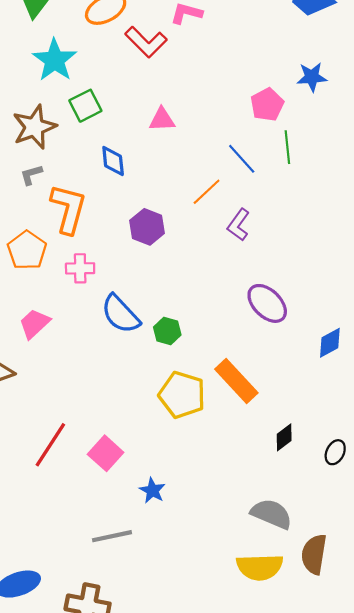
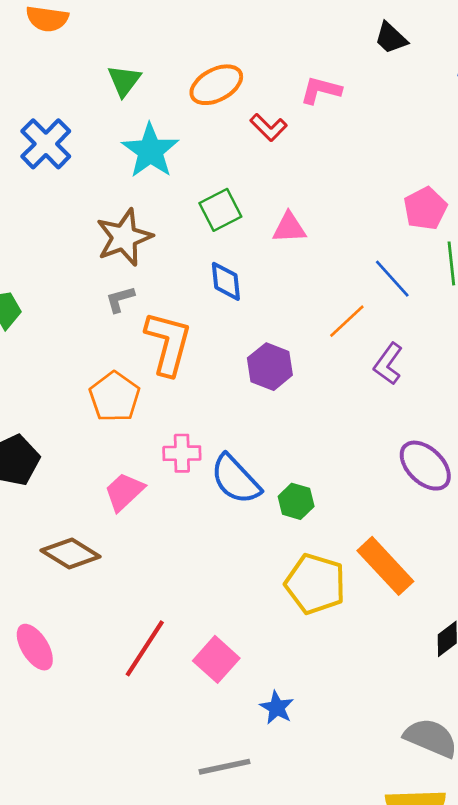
red L-shape: (146, 42) -> (269, 127), size x0.7
green square: (85, 106) -> (220, 210), moved
pink cross: (80, 268) -> (182, 453), moved

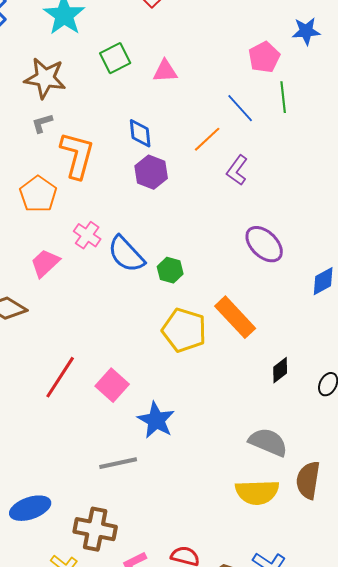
brown star: (124, 237) -> (45, 78), turned 30
blue diamond: (226, 281) -> (140, 133), moved
pink cross: (182, 453) -> (87, 235), turned 36
blue star: (277, 708) -> (156, 420), size x1.5

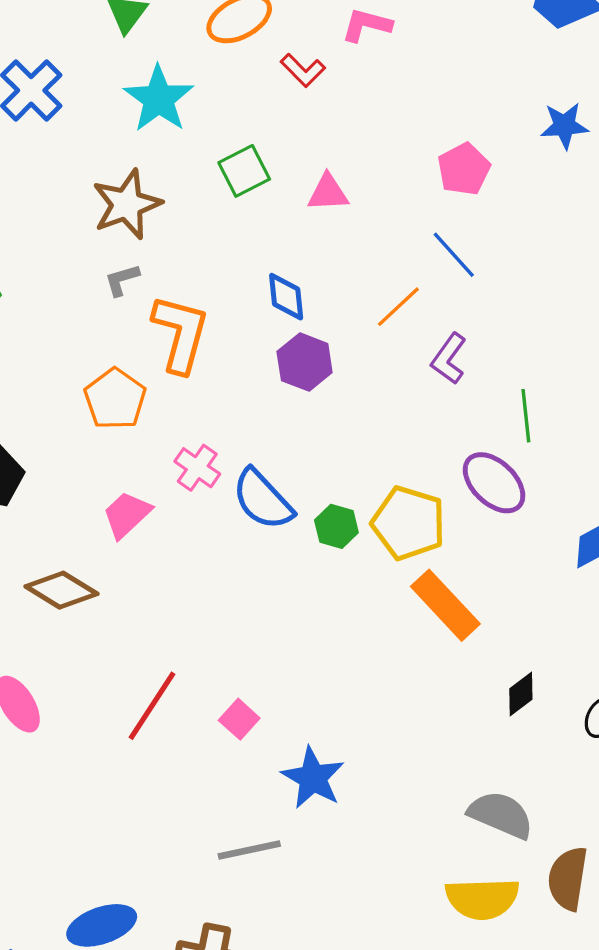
pink pentagon: (264, 57) -> (464, 169), moved
brown star: (45, 78) -> (127, 204), turned -30
green line: (283, 97) -> (526, 416), moved
yellow pentagon: (184, 330) -> (409, 523), moved
pink square: (112, 385) -> (239, 719), size x0.7

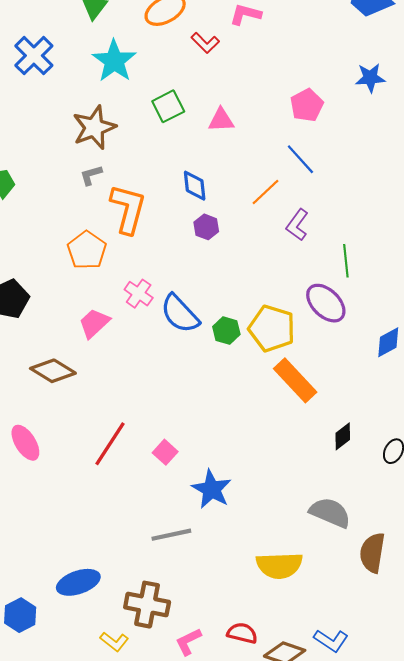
purple hexagon: (305, 362) -> (206, 227), size x0.7
yellow semicircle: (482, 899) -> (279, 565), moved

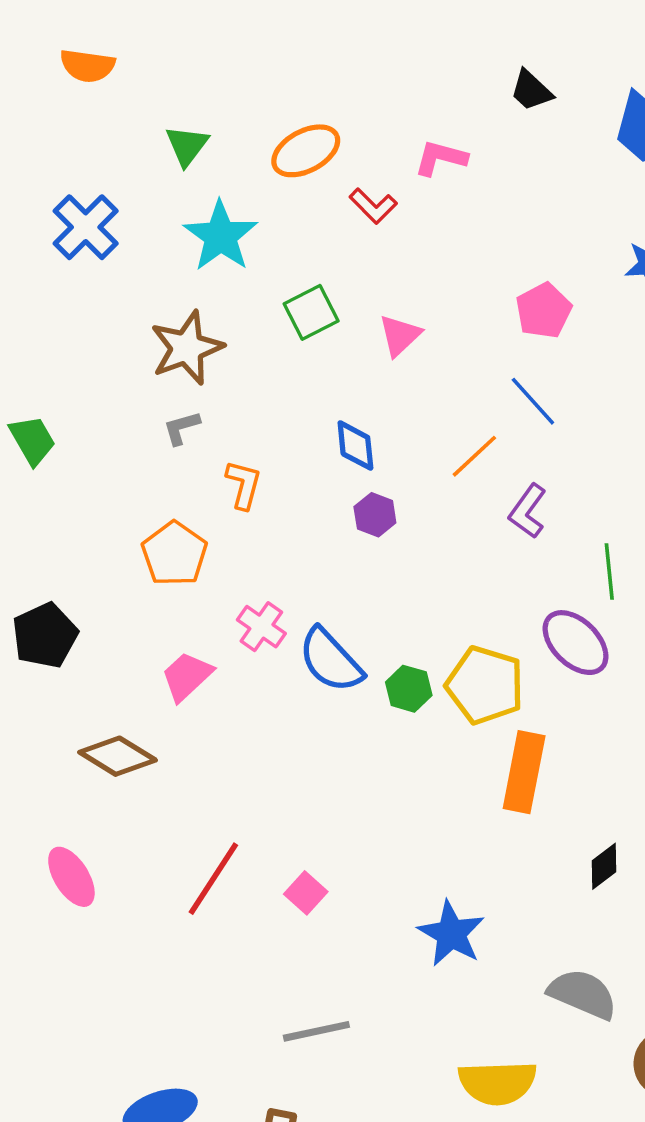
pink triangle: (221, 120) -> (400, 335), turned -40
orange L-shape: (128, 209) -> (244, 485), size x0.6
orange rectangle: (295, 380) -> (524, 772), turned 54
blue star: (212, 489) -> (451, 934), moved

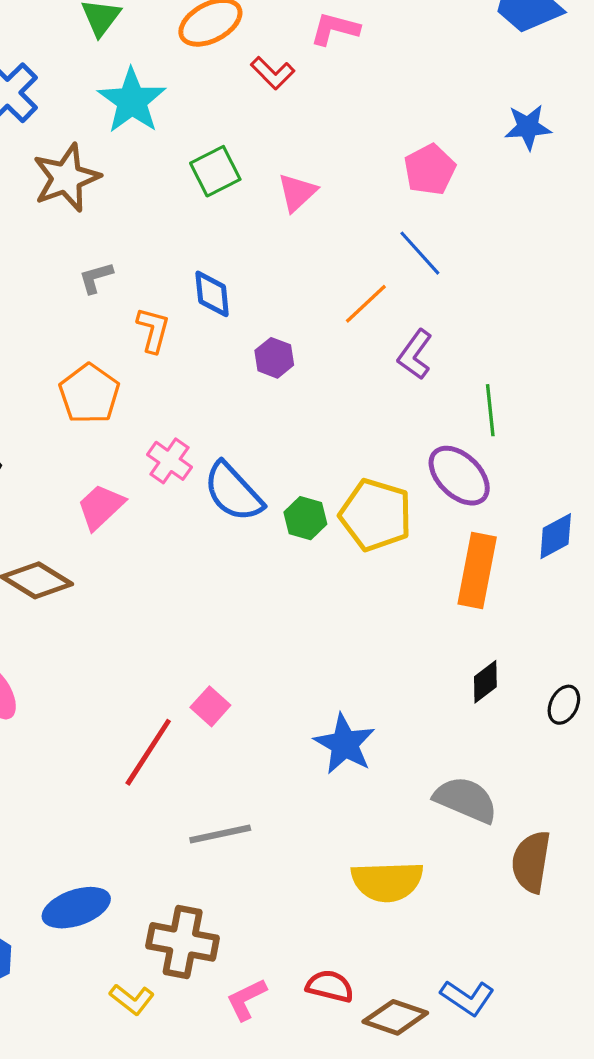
brown star: (187, 348) -> (66, 178), moved
blue diamond: (355, 446) -> (212, 294), moved
orange rectangle: (524, 772) -> (477, 571), moved
red line: (213, 879) -> (148, 752), moved

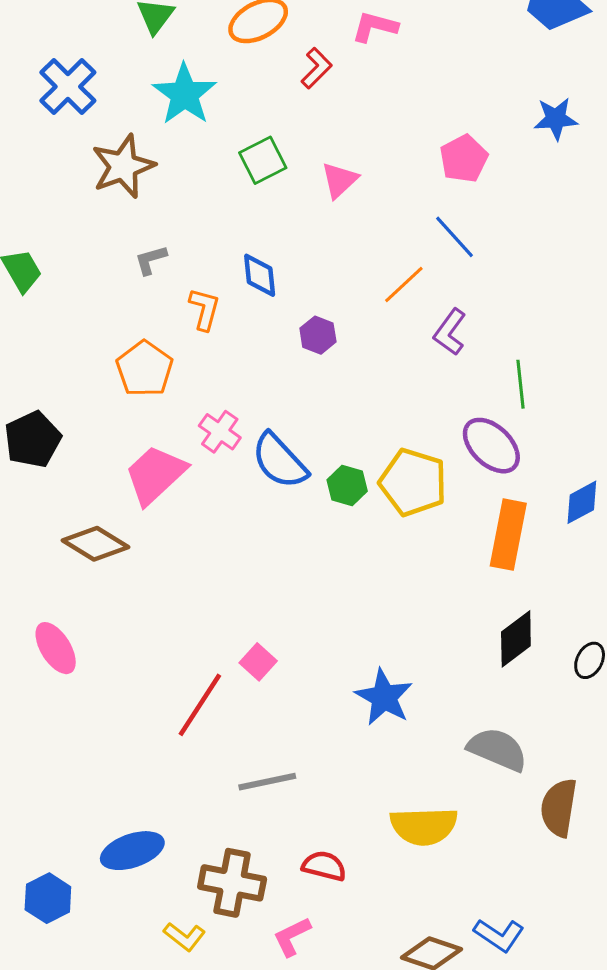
red L-shape: (273, 73) -> (316, 68), turned -90
pink trapezoid: (101, 507) -> (155, 475), size x1.4
black diamond: (485, 682) -> (516, 639), size x1.4
red semicircle: (330, 986) -> (324, 866), moved

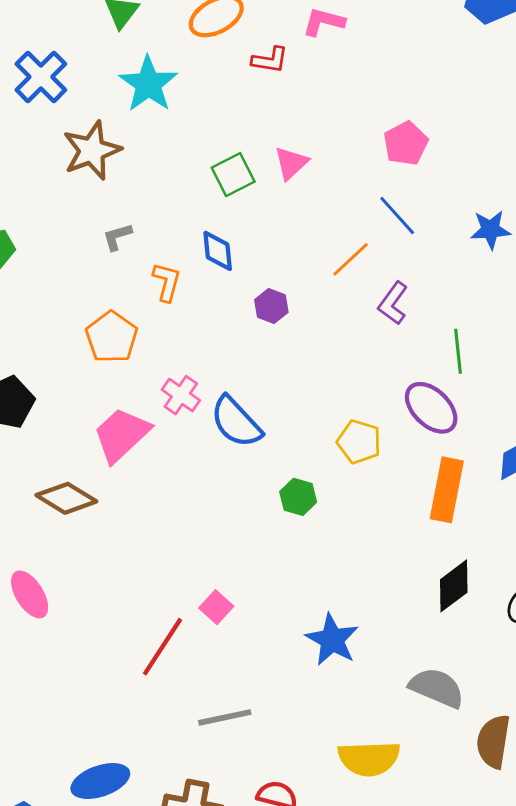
red L-shape: (316, 68) -> (270, 60), turned 54
blue star: (556, 119) -> (490, 230), moved
green square: (263, 160) -> (233, 175), moved
yellow pentagon: (413, 482) -> (359, 442), size x0.7
green hexagon: (347, 485) -> (298, 497), moved

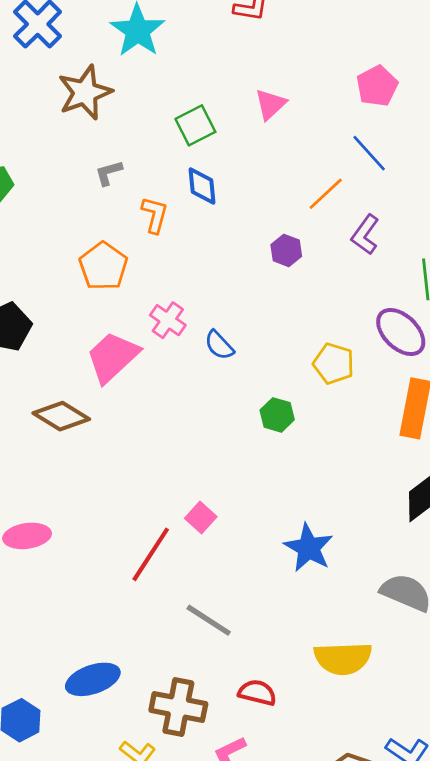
green square: (233, 175) -> (195, 125), moved
purple hexagon: (271, 306) -> (286, 250), moved
blue semicircle: (236, 422) -> (219, 345), size x0.6
pink ellipse: (30, 594) -> (27, 536), moved, turned -66
gray line: (225, 717) -> (209, 620), turned 45

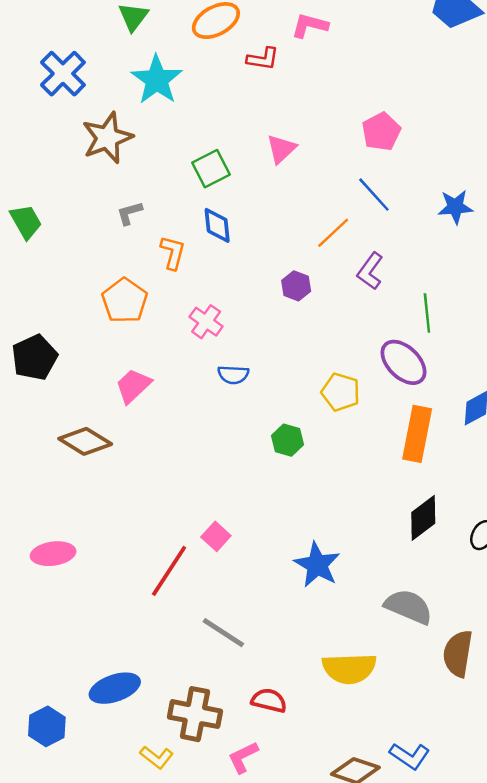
pink cross: (168, 320) -> (206, 322), moved
blue semicircle: (219, 345) -> (233, 375), turned -44
pink trapezoid: (113, 357) -> (133, 386), size x0.7

